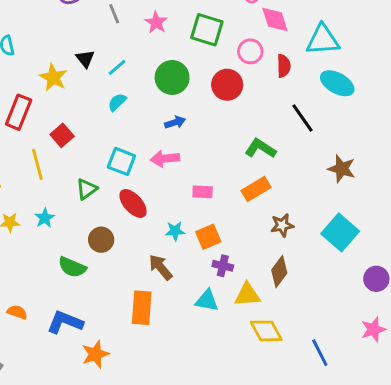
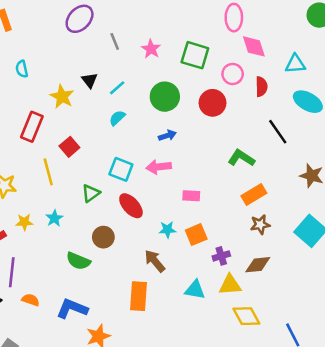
cyan triangle: (323, 40) -> (295, 64), size x0.7
orange rectangle: (256, 189) -> (254, 194), moved
purple cross: (223, 266) -> (221, 256), moved, turned -30
brown diamond: (279, 272) -> (258, 265), turned 48

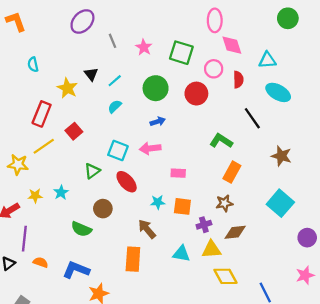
yellow line: (48, 172) -> (44, 146), moved, turned 70
orange rectangle: (254, 194) -> (232, 172), turned -30
brown star: (260, 225) -> (224, 203), moved
orange square: (196, 235) -> (182, 206), turned 30

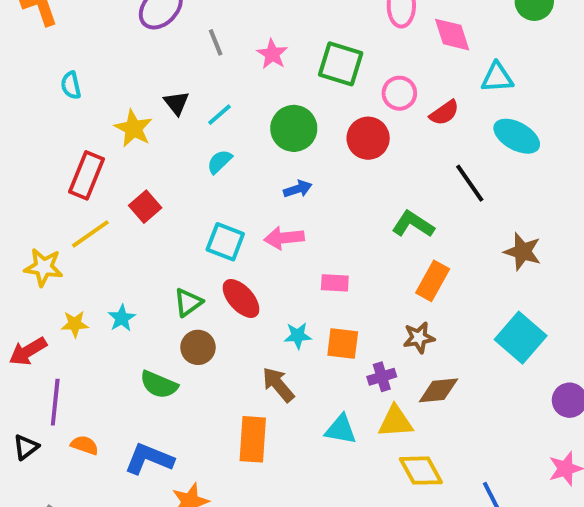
pink diamond: (232, 45) -> (452, 35), moved
red semicircle: (238, 80) -> (444, 113), turned 56
green triangle: (92, 171) -> (188, 302), moved

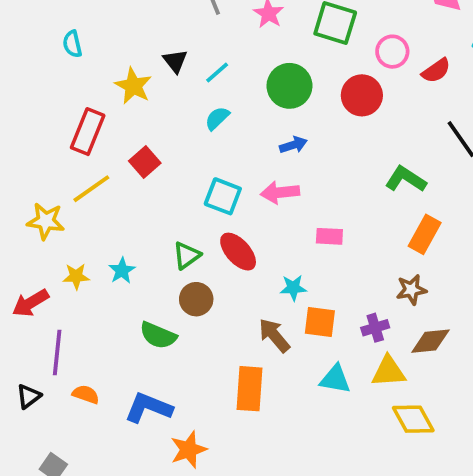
orange square: (343, 343) -> (320, 322), moved

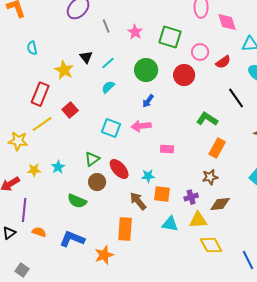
blue arrow: (293, 145) -> (148, 101), turned 144
red ellipse: (238, 252) -> (119, 169), moved
orange star: (189, 450) -> (104, 255), moved

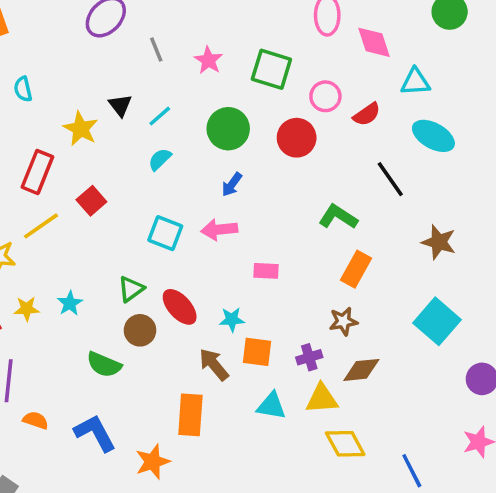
blue L-shape: (72, 239) -> (95, 433), turned 40

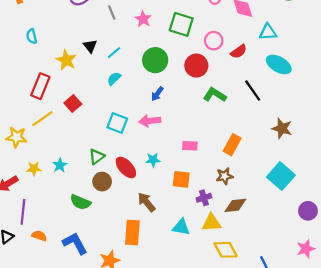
green L-shape: (338, 217) -> (215, 95), moved
pink rectangle: (266, 271) -> (190, 146), moved
cyan star: (232, 320) -> (153, 160), moved
orange square: (257, 352) -> (181, 179), moved

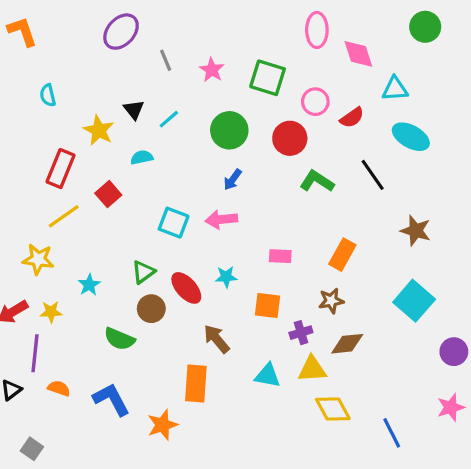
cyan semicircle: (114, 79) -> (142, 157), moved, turned 32
yellow star: (16, 137) -> (38, 259), moved
yellow star: (34, 169) -> (51, 312), moved

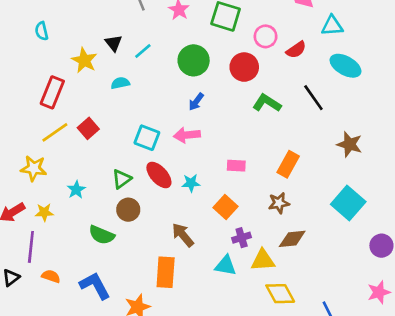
red square: (108, 194) -> (88, 128), moved
red ellipse: (186, 288) -> (159, 175), moved
orange square: (268, 305) -> (226, 207), turned 35
purple cross: (301, 333) -> (242, 238), moved

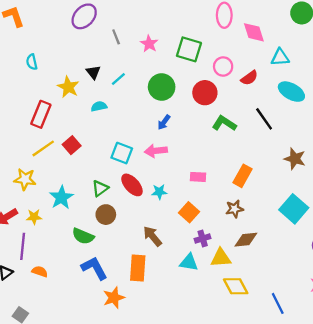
cyan star: (76, 190) -> (61, 197), size x1.5
blue L-shape: (95, 286) -> (94, 268), moved

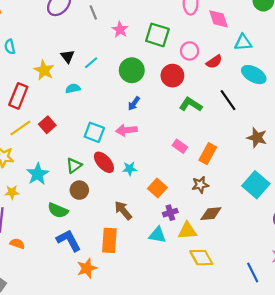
gray line: (116, 37) -> (93, 12), moved
pink rectangle: (198, 177) -> (180, 146), moved, turned 32
blue line: (278, 303) -> (253, 272), moved

